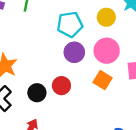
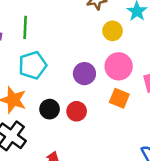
cyan pentagon: (70, 24) -> (33, 65), moved
black circle: (37, 93) -> (50, 109), moved

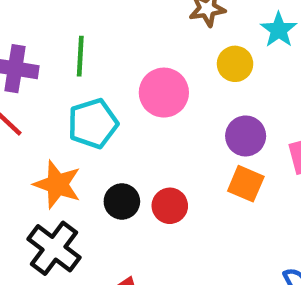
pink circle: (119, 66) -> (164, 93), moved
purple circle: (84, 74) -> (246, 136), moved

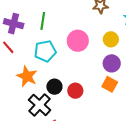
yellow circle: (235, 64) -> (111, 39), moved
black cross: (54, 248) -> (40, 105), moved

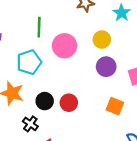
green line: (43, 21) -> (39, 27), moved
orange square: (110, 84) -> (115, 106), moved
black cross: (40, 105) -> (30, 124), size x0.6

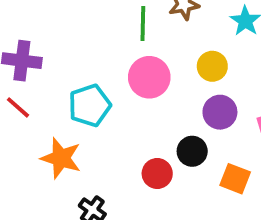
green line: (39, 27) -> (143, 24), moved
black circle: (45, 101) -> (192, 151), moved

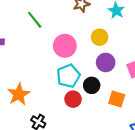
green line: (143, 24) -> (35, 20), moved, turned -36
cyan pentagon: (90, 105) -> (68, 76), moved
orange star: (61, 158) -> (19, 94), turned 30

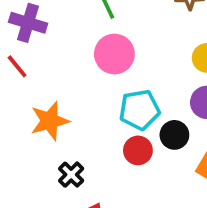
pink circle: (65, 46) -> (114, 54), moved

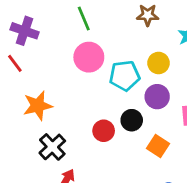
cyan pentagon: (139, 110) -> (125, 76), moved
black cross: (71, 175) -> (52, 147), size x1.4

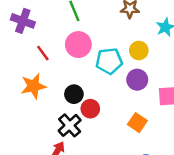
red line: (15, 63) -> (43, 53), moved
black circle: (132, 120) -> (74, 94), moved
black cross: (52, 147) -> (70, 125), moved

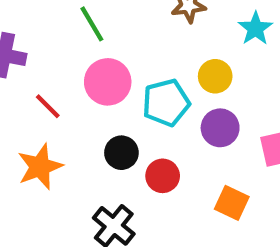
black circle: (74, 94) -> (121, 153), moved
red circle: (90, 109) -> (163, 176), moved

